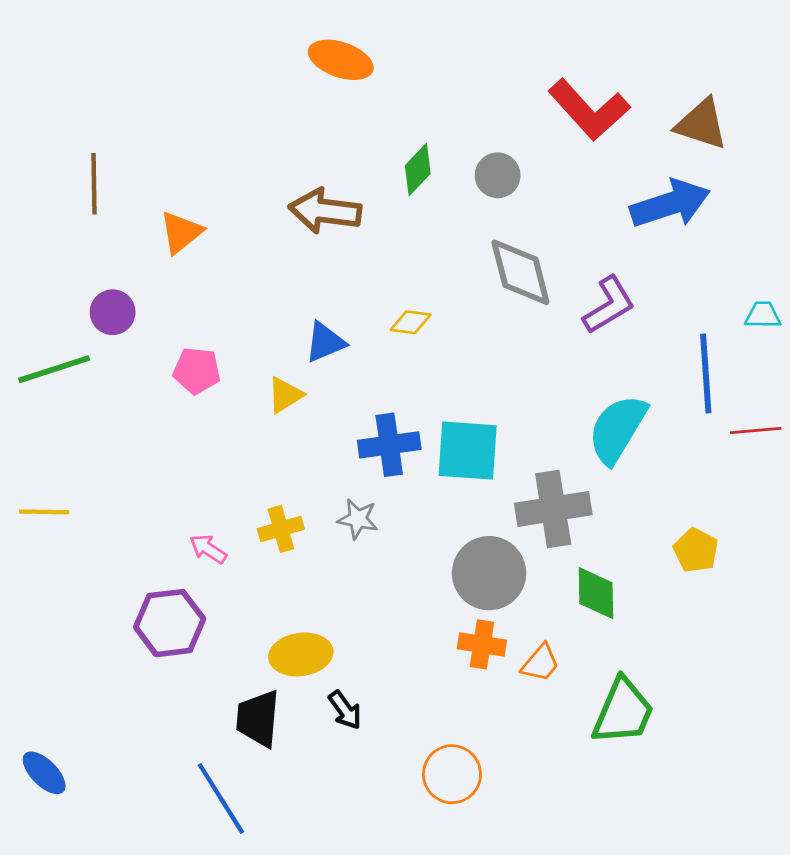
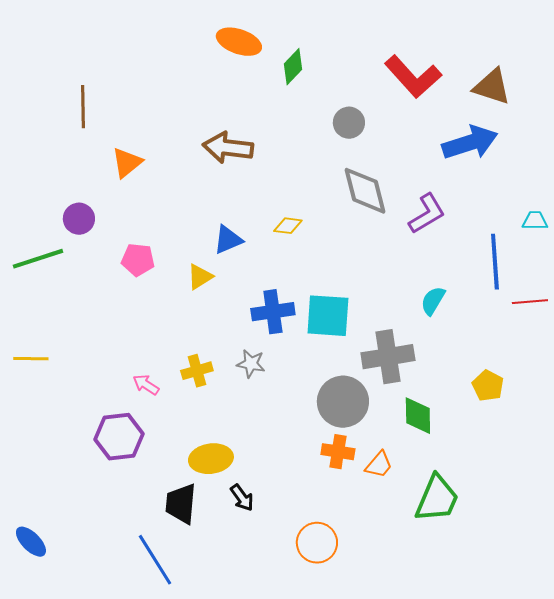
green diamond: (418, 170) -> (293, 67), moved
brown line: (94, 184) -> (83, 107), moved
cyan semicircle: (617, 429) -> (433, 301), size x0.6

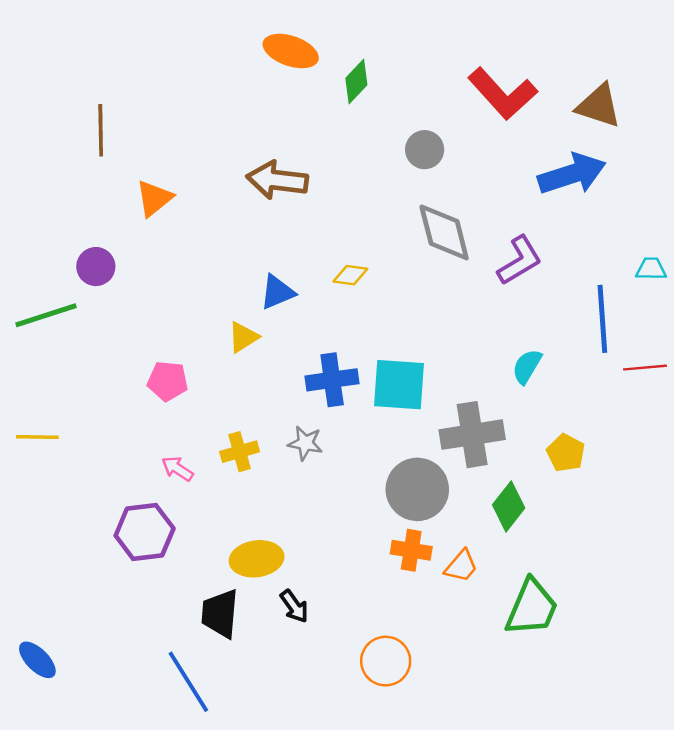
pink pentagon: (138, 260) -> (168, 381), moved
yellow pentagon: (488, 386) -> (566, 453), moved
green diamond: (418, 416) -> (509, 506), turned 39

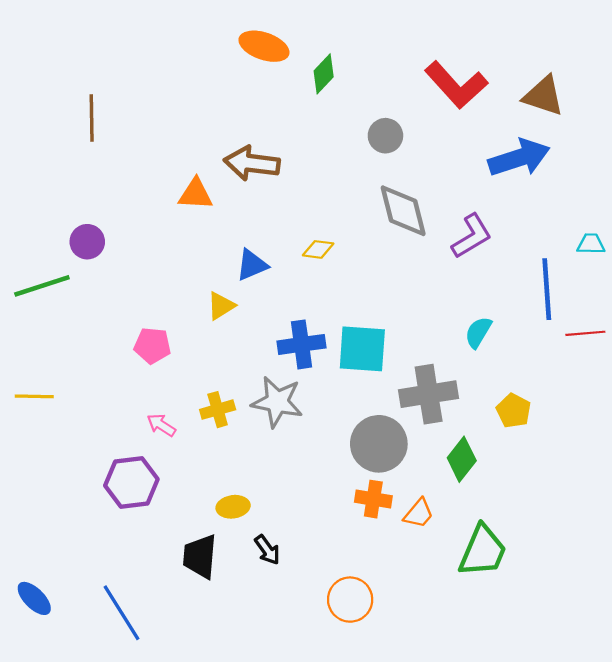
orange triangle: (154, 198) -> (195, 194), moved, turned 42
gray star: (305, 443) -> (277, 402), size x1.6
yellow ellipse: (257, 559) -> (233, 507), size x0.7
blue line: (188, 682) -> (121, 613), moved

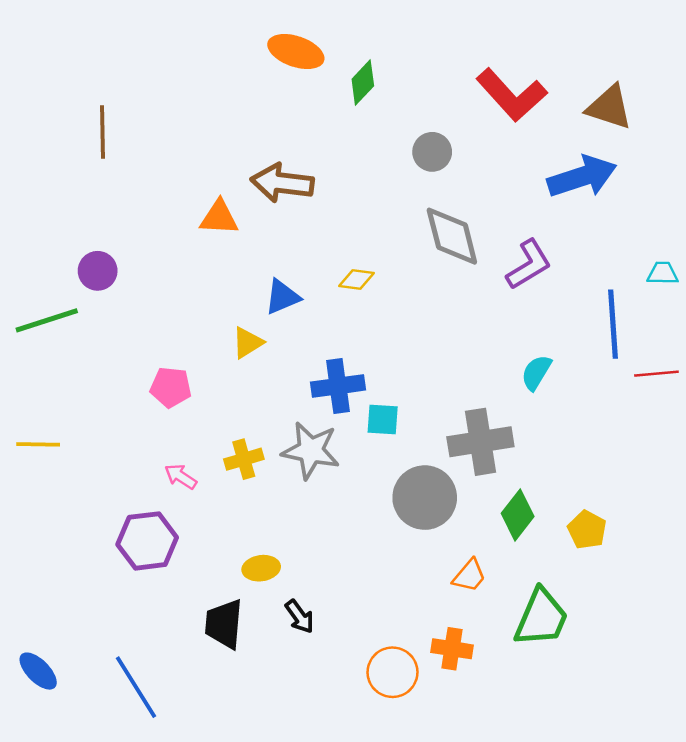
cyan square: (362, 349) -> (383, 419), moved, size x0.6
yellow pentagon: (514, 411) -> (587, 530), moved
orange cross: (373, 499) -> (452, 649), moved

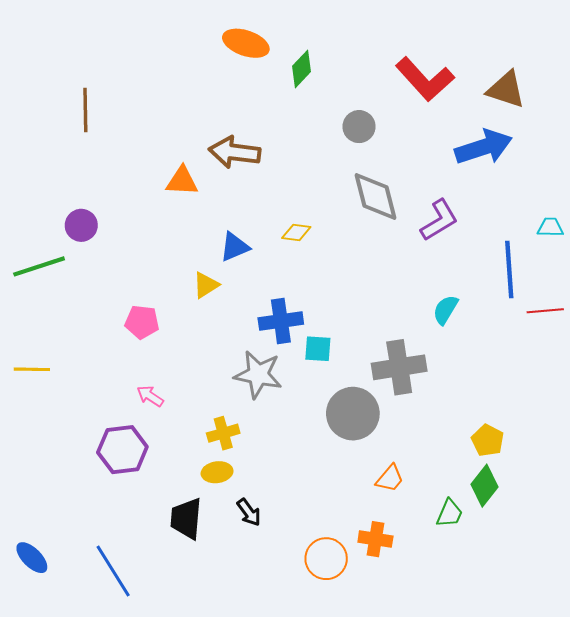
yellow cross: (244, 459) -> (223, 433), moved
green diamond: (518, 515) -> (485, 486), moved
green trapezoid: (541, 618) -> (450, 513), size x0.6

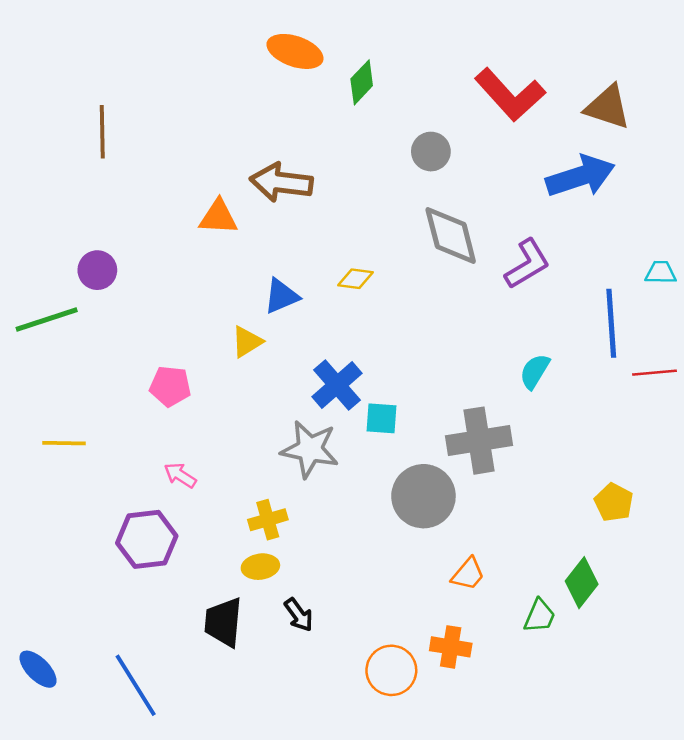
blue cross: (281, 321) -> (337, 385), turned -33
yellow line: (32, 369) -> (64, 443), moved
yellow pentagon: (488, 440) -> (614, 502), moved

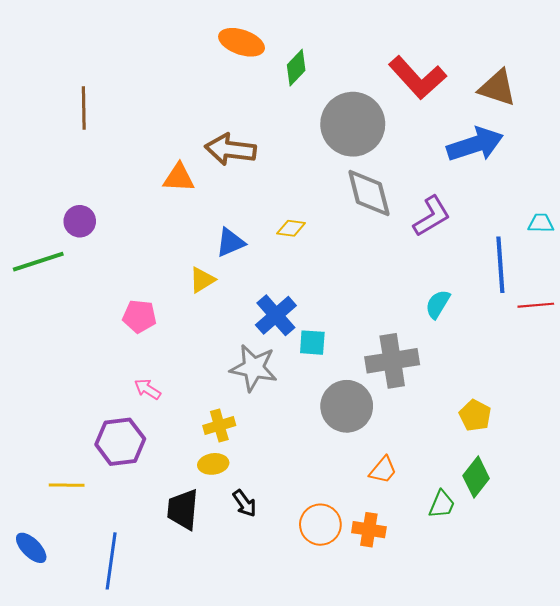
gray circle: (431, 152) -> (353, 124), size x2.0
yellow line: (64, 443) -> (67, 485), moved
yellow pentagon: (614, 502) -> (475, 415), moved
orange circle: (391, 670) -> (320, 525), moved
blue line: (136, 685) -> (111, 561), turned 40

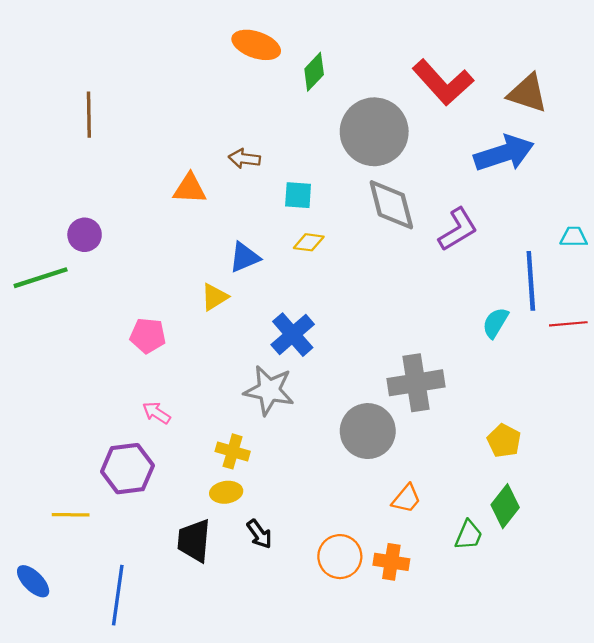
brown arrow: (230, 149) -> (244, 159), size x0.6
cyan semicircle: (438, 304) -> (495, 323), moved
cyan square: (312, 343) -> (298, 195), moved
yellow cross: (219, 425) -> (233, 451), turned 32

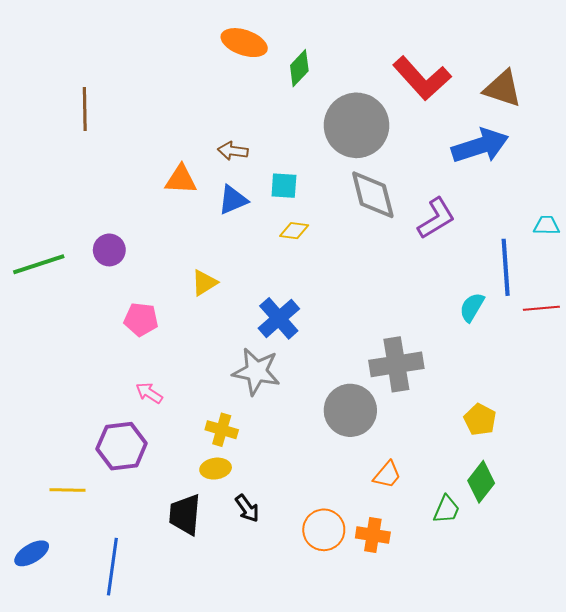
purple circle: (85, 235) -> (109, 250), moved
blue triangle: (244, 257) -> (233, 200), moved
blue ellipse: (33, 581) -> (32, 553), turned -76

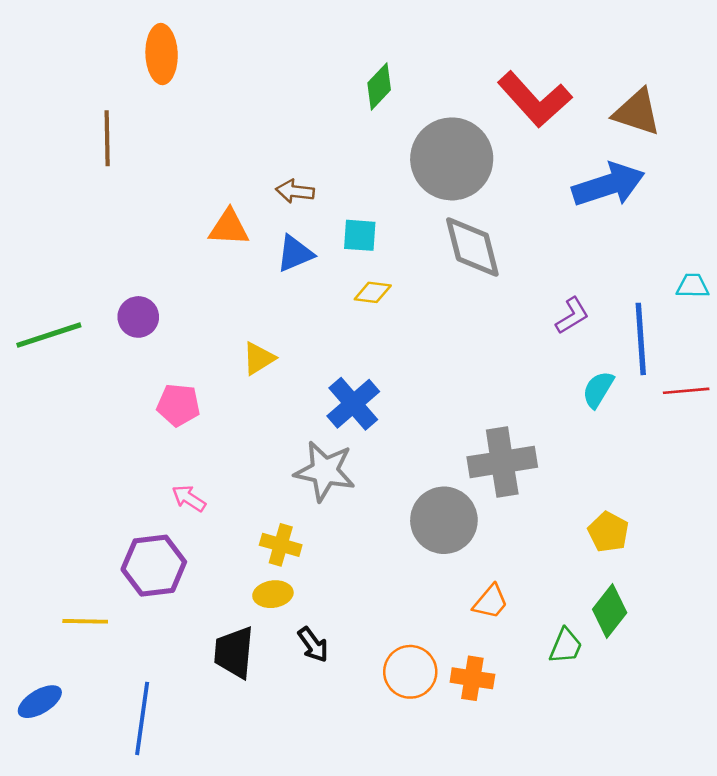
orange ellipse: (244, 43) -> (162, 54), moved, turned 69
purple L-shape: (436, 218) -> (572, 316), moved, size x0.7

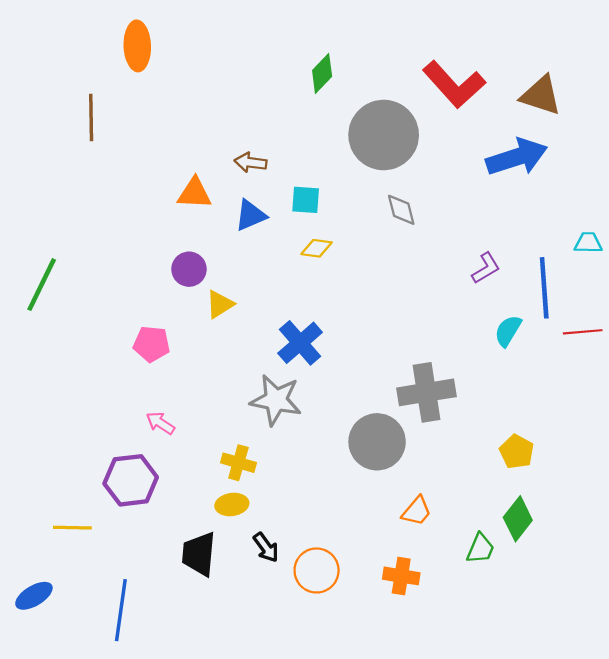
gray diamond: (472, 247) -> (401, 210), size x0.6
purple circle: (138, 317) -> (189, 269), moved
green line: (49, 335) -> (42, 285), turned -46
orange circle: (410, 672) -> (317, 570), moved

